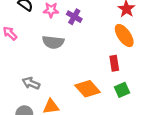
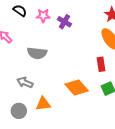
gray semicircle: (53, 42) -> (37, 53), moved

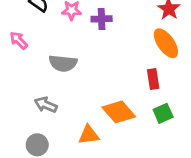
purple cross: (64, 22) -> (102, 19), turned -32
orange triangle: (43, 104) -> (89, 135), moved

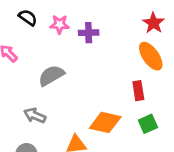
gray semicircle: (63, 63) -> (51, 75), turned 144
orange diamond: (119, 112) -> (105, 122), turned -36

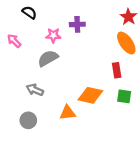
pink star: (60, 24) -> (53, 35), moved
green square: (148, 124) -> (124, 96), turned 32

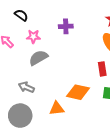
pink star: (53, 35) -> (33, 36), moved
gray circle: (28, 120) -> (20, 116), size x1.5

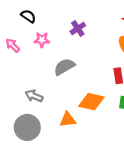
purple cross: (66, 26) -> (78, 29), turned -32
gray semicircle: (38, 58) -> (64, 67), moved

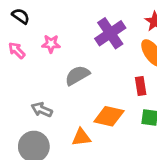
black semicircle: (28, 16) -> (21, 16), moved
purple cross: (78, 29) -> (110, 33), moved, size x1.6

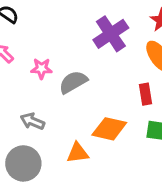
pink star: (51, 44) -> (41, 68), moved

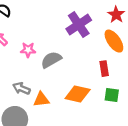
orange triangle: (78, 153) -> (41, 99), moved

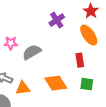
purple cross: (79, 25) -> (57, 20), size x0.7
orange diamond: (78, 94) -> (56, 83), turned 45

